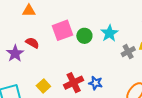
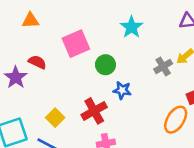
cyan star: (110, 33) -> (132, 27), moved
green circle: (84, 36) -> (105, 65), moved
blue star: (96, 83) -> (122, 90), moved

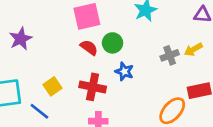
red semicircle: (37, 62) -> (89, 48), moved
red cross: (94, 111) -> (93, 87), turned 30

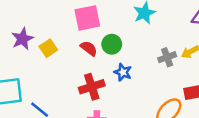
yellow square: (52, 86) -> (48, 48), moved
red cross: (93, 87) -> (92, 87), turned -30

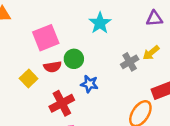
yellow square: (48, 48) -> (29, 78), moved
red semicircle: (89, 48) -> (52, 67), turned 144

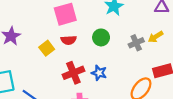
green circle: (74, 59) -> (101, 37), moved
blue star: (89, 84) -> (99, 73), moved

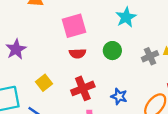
yellow square: (47, 48) -> (44, 83), moved
blue star: (99, 73) -> (119, 96), moved

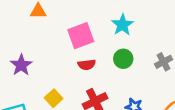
cyan star: (126, 17) -> (122, 25), moved

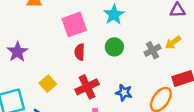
red semicircle: (87, 65) -> (80, 52), turned 98

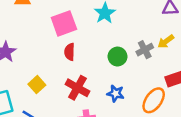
green circle: (114, 47) -> (117, 57), moved
red cross: (87, 87) -> (77, 88), turned -35

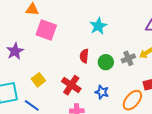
pink square: (64, 23) -> (46, 30), moved, turned 35
red semicircle: (70, 52) -> (84, 56), moved

